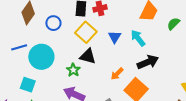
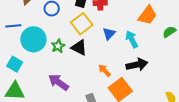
green star: (73, 70) -> (58, 46), moved
orange arrow: (117, 74) -> (104, 70), turned 80

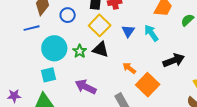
blue line: (13, 26) -> (32, 28), moved
cyan square: (15, 64) -> (48, 75), moved, turned -35
black arrow: (137, 65) -> (174, 60), moved

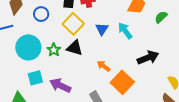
cyan square: (48, 75) -> (35, 78), moved

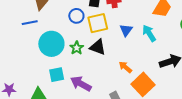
blue circle: (41, 14) -> (76, 16), moved
yellow square: (73, 24) -> (98, 23), turned 30

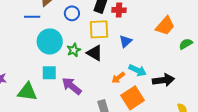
blue circle: (76, 16) -> (72, 13), moved
cyan arrow: (149, 33) -> (138, 70), moved, turned 138
orange arrow: (125, 67) -> (118, 78), turned -88

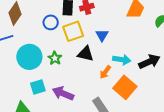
blue circle: (72, 13) -> (51, 22), moved
black triangle: (95, 53) -> (86, 54), moved

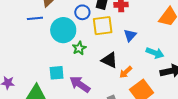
black triangle: (86, 54) -> (109, 60), moved
cyan circle: (29, 57) -> (63, 30), moved
cyan arrow: (122, 60) -> (155, 53), moved

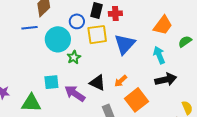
blue triangle: (130, 35) -> (125, 44), size x1.6
cyan arrow: (155, 53) -> (159, 55), moved, turned -132
black triangle: (109, 60) -> (97, 83), moved

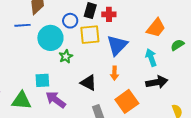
orange arrow: (121, 81) -> (114, 73), moved, turned -48
purple arrow: (75, 93) -> (56, 100), moved

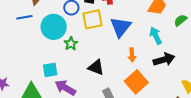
orange arrow: (114, 73) -> (132, 55), moved

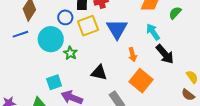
black arrow: (164, 60) -> (165, 54), turned 75

